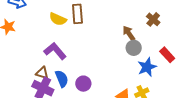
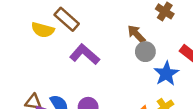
brown rectangle: (77, 14) -> (67, 19), turned -36
purple L-shape: (55, 51) -> (85, 54), moved

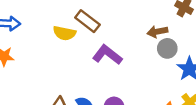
brown arrow: (136, 34) -> (157, 32), turned -54

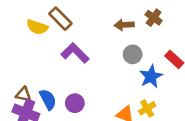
brown arrow: (157, 32) -> (124, 25), moved

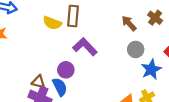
brown rectangle: (60, 19) -> (73, 16), turned 48
brown arrow: (124, 25) -> (129, 23), turned 49
purple circle: (75, 103) -> (66, 70), moved

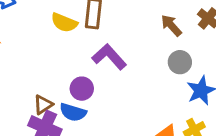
brown triangle: (38, 82) -> (43, 105), turned -48
blue semicircle: (60, 87) -> (73, 112), turned 132

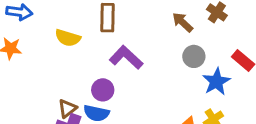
yellow semicircle: (64, 23) -> (68, 38), moved

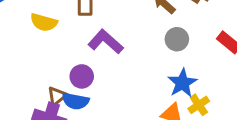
blue star: (216, 82) -> (182, 83), moved
brown triangle: (67, 108) -> (57, 96), moved

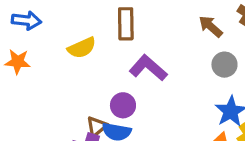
yellow semicircle: (44, 22) -> (82, 48), turned -40

